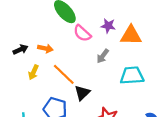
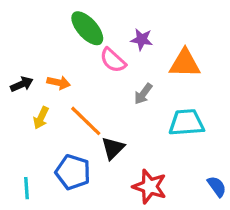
purple star: (108, 26) -> (142, 39), moved

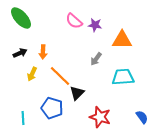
green ellipse: (87, 28) -> (21, 18), moved
pink semicircle: (113, 60) -> (74, 21), moved
orange arrow: (59, 83) -> (43, 52), turned 80

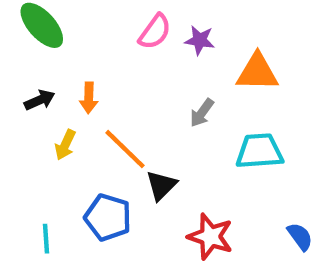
pink semicircle: (74, 21) -> (155, 32), turned -96

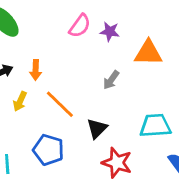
cyan trapezoid: (259, 151) -> (155, 126), moved
black triangle: (161, 185) -> (97, 128), moved

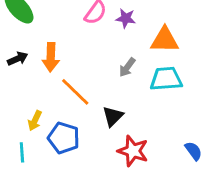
orange arrow: (36, 70) -> (51, 57), size x1.4
yellow arrow: (20, 101) -> (35, 121), moved
cyan trapezoid: (155, 126) -> (166, 79), moved

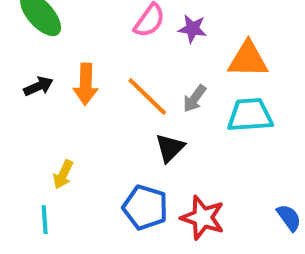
orange line: (75, 92) -> (147, 96), moved
black triangle: (113, 116) -> (170, 148), moved
blue pentagon: (64, 138) -> (145, 207), moved

